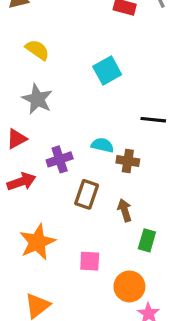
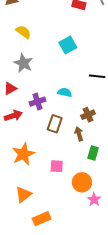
brown cross: (128, 161) -> (88, 115), moved, turned -32

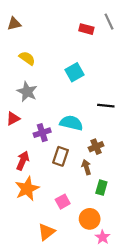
cyan semicircle: (65, 92) -> (71, 123), size x1.5
red arrow: (13, 116) -> (23, 161), moved, turned -48
pink square: (57, 166) -> (63, 202), turned -32
orange triangle: (23, 194) -> (46, 232), moved

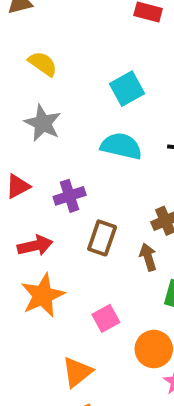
red triangle: (13, 119) -> (18, 186), moved
cyan semicircle: (71, 123) -> (121, 146), moved
red arrow: (23, 161) -> (35, 246), turned 54

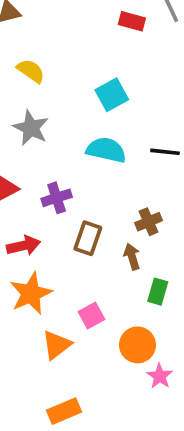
orange triangle: (77, 372) -> (57, 345), moved

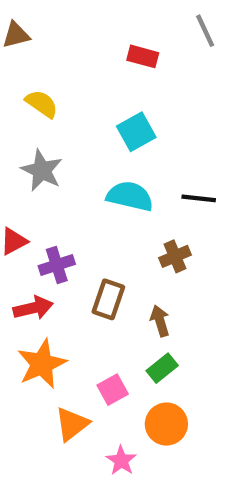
red rectangle: (132, 21) -> (143, 56), moved
purple cross: (57, 198) -> (57, 265), moved
brown cross: (149, 222) -> (175, 256), moved
green rectangle: (158, 292) -> (162, 368), moved, turned 35
pink star: (160, 376) -> (121, 461), moved

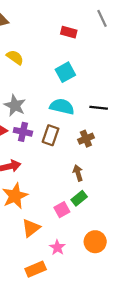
gray star: (42, 170) -> (15, 105), moved
purple cross: (57, 265) -> (23, 132), moved, turned 30
brown rectangle: (108, 299) -> (50, 135), moved
pink square: (113, 390) -> (62, 210), moved
orange circle: (166, 424) -> (95, 242), moved

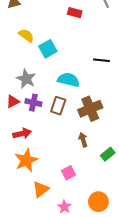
cyan square: (65, 72) -> (48, 49), moved
black line: (99, 108) -> (102, 60), moved
brown cross: (86, 139) -> (90, 109), size x1.6
green rectangle: (79, 198) -> (108, 154), moved

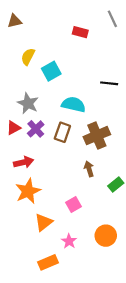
yellow semicircle: (26, 35) -> (28, 57), turned -98
purple cross: (33, 103) -> (36, 129), turned 35

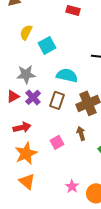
gray star: (28, 103) -> (26, 74), turned -30
pink square: (74, 204) -> (57, 142), moved
orange triangle: (44, 222) -> (27, 181), moved, turned -42
pink star: (69, 241) -> (72, 186), moved

